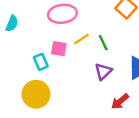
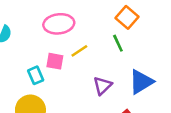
green line: (103, 43) -> (118, 43), moved

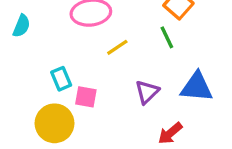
pink square: (55, 61) -> (86, 97), moved
blue triangle: (141, 82) -> (197, 87), turned 36

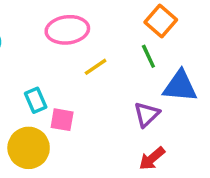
blue triangle: (197, 87) -> (180, 86), moved
purple triangle: (147, 92) -> (147, 114), moved

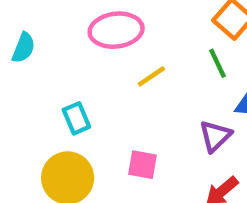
pink square: (62, 120) -> (143, 165), moved

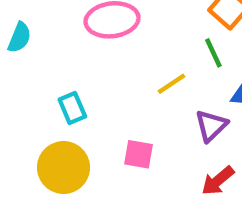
yellow line: (151, 76) -> (172, 84), moved

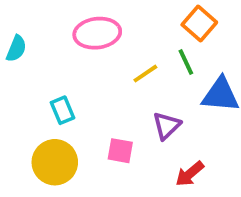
yellow line: (172, 84) -> (145, 74), moved
purple triangle: (211, 126) -> (167, 126), moved

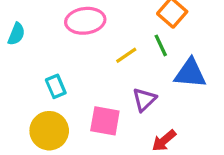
pink square: (120, 151) -> (105, 121), size x1.4

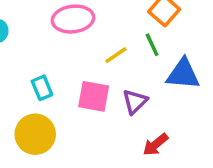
pink square: (105, 121) -> (94, 96), moved

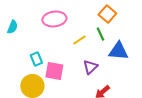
pink square: (94, 96) -> (54, 71), moved

